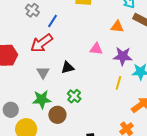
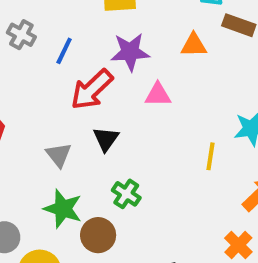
red arrow: (42, 43) -> (92, 90), moved
purple star: (123, 56) -> (130, 52), moved
black triangle: (68, 67) -> (106, 139), turned -32
green star: (42, 99) -> (63, 209), turned 30

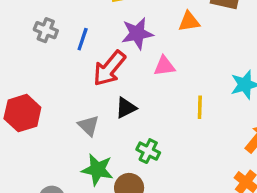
black triangle: (106, 139) -> (126, 108), turned 35
yellow line: (211, 156) -> (200, 107), moved

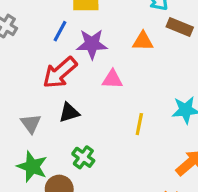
blue line: (83, 39) -> (60, 31), moved

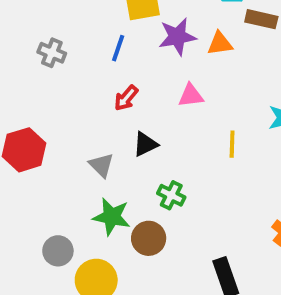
purple star: (92, 44) -> (177, 37), moved
red arrow: (60, 73) -> (126, 98), size x0.6

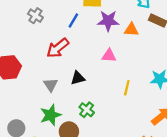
red arrow: (126, 98) -> (58, 48), moved, size x1.5
green star: (112, 217) -> (51, 115), turned 30

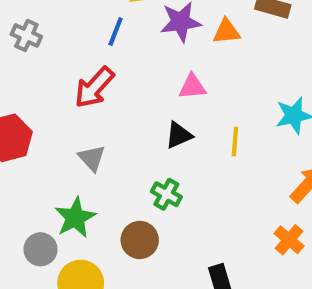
gray cross: (35, 16) -> (26, 35), moved
black triangle: (78, 78) -> (179, 135), moved
green star: (51, 115) -> (75, 218), moved

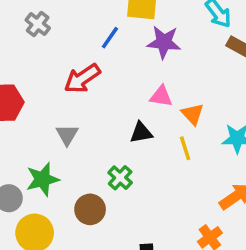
orange triangle: (227, 31) -> (193, 114), moved, turned 40
yellow line: (235, 141) -> (185, 148), turned -35

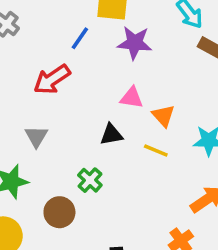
yellow line: (185, 148) -> (156, 150), turned -50

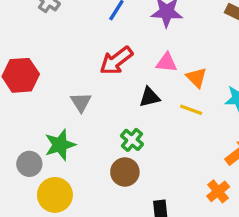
red arrow: (52, 79) -> (116, 61), moved
brown circle: (59, 212) -> (125, 172), moved

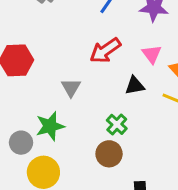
pink triangle: (167, 62) -> (152, 54), turned 45

